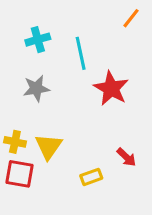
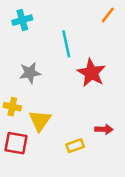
cyan cross: (38, 40) -> (22, 20), moved
yellow cross: (15, 142) -> (12, 107), moved
red arrow: (126, 157) -> (104, 129), turned -42

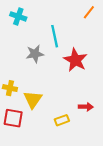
cyan cross: (22, 20) -> (18, 16), turned 35
gray star: (30, 73) -> (35, 54), moved

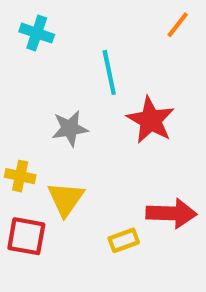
gray star: (35, 54) -> (70, 128), moved
red arrow: (86, 107) -> (171, 213), size x1.6

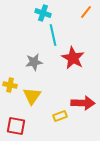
cyan cross: (37, 33) -> (43, 13), moved
red square: (26, 236) -> (16, 126), moved

